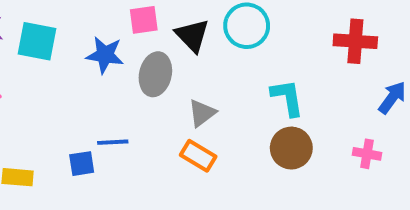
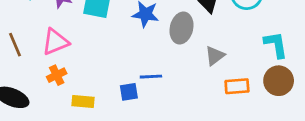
orange rectangle: (198, 156) -> (237, 86), moved, turned -35

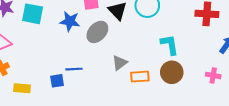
gray ellipse: (182, 28) -> (97, 32), turned 30
gray triangle: (215, 56) -> (120, 63), moved

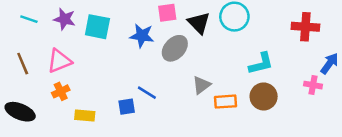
cyan L-shape: (170, 45) -> (261, 64), turned 85
blue line: (74, 69) -> (147, 93), turned 35
pink cross: (213, 75) -> (313, 85), moved

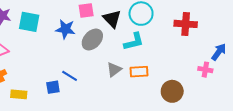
red cross: (305, 27) -> (186, 24), moved
cyan L-shape: (261, 64) -> (134, 42), moved
brown circle: (264, 96) -> (172, 91), moved
orange rectangle: (226, 102) -> (139, 72), moved

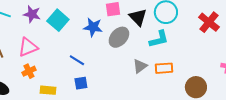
cyan square: (29, 22) -> (58, 20), turned 30
red cross: (186, 24) -> (209, 22), turned 35
blue line: (70, 76) -> (77, 60), moved

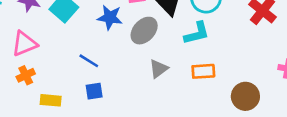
gray triangle: (140, 66) -> (159, 69), moved

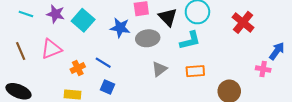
gray ellipse: (144, 31) -> (148, 38), turned 40
orange cross: (26, 75) -> (78, 68), moved
blue square: (94, 91) -> (107, 87), turned 32

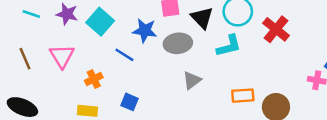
red cross: (243, 22) -> (276, 29), moved
pink triangle: (51, 49) -> (62, 56), turned -40
blue line: (103, 63) -> (124, 55), moved
orange rectangle: (195, 71) -> (243, 96), moved

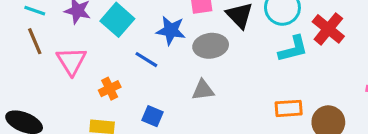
cyan L-shape: (229, 46) -> (293, 49), moved
brown line: (25, 59) -> (35, 41), moved
gray triangle: (192, 80) -> (203, 90), moved, turned 30

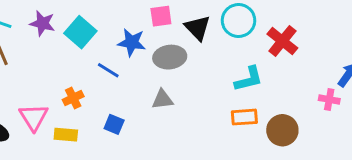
cyan L-shape: (293, 49) -> (249, 79), moved
pink triangle: (71, 61) -> (34, 117), moved

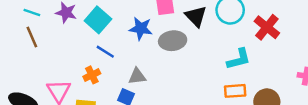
blue line: (108, 70) -> (105, 52), moved
gray triangle: (162, 100) -> (137, 76), moved

